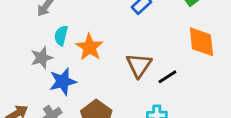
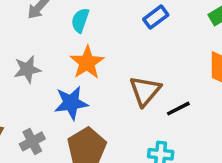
cyan semicircle: (61, 36) -> (80, 20), moved
blue star: (63, 82) -> (71, 103), moved

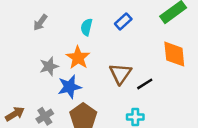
cyan semicircle: (80, 20) -> (87, 27), moved
gray star: (27, 69) -> (49, 66), moved

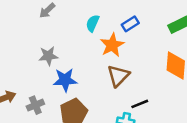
orange star: (78, 58) -> (112, 45), moved
black line: (145, 84) -> (140, 104), moved

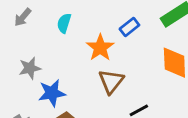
cyan semicircle: (93, 23) -> (64, 23), moved
blue rectangle: (130, 24) -> (129, 27), moved

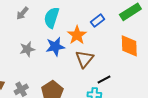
cyan semicircle: (64, 23) -> (52, 18), size x1.5
blue star: (52, 93) -> (55, 47), moved

